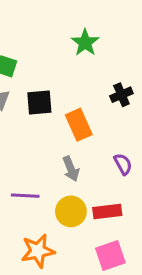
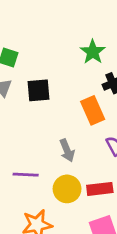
green star: (85, 43) -> (93, 52), moved
orange rectangle: (79, 125) -> (93, 110), moved

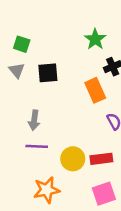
gray arrow: (67, 150) -> (34, 120), moved, turned 30

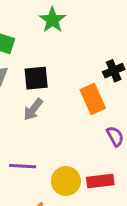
green star: (95, 39) -> (52, 20), moved
gray arrow: (34, 120) -> (33, 109), moved, turned 30

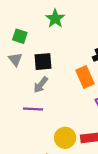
purple line: (23, 166) -> (33, 109), moved

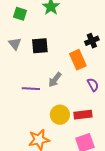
green square: (20, 36) -> (20, 14), moved
gray arrow: (41, 85) -> (55, 80), moved

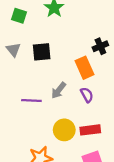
purple semicircle: (93, 85) -> (87, 95), moved

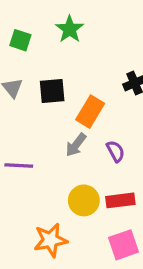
orange rectangle: (85, 68) -> (90, 112), moved, turned 55
purple line: (31, 101) -> (19, 166), moved

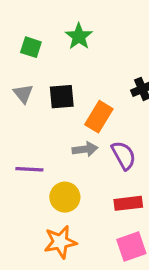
gray arrow: (76, 145) -> (85, 149), turned -135
purple semicircle: (116, 151) -> (124, 155), size x1.4
yellow circle: (84, 200) -> (65, 197), moved

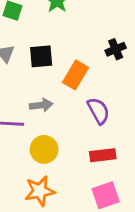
gray arrow: (85, 149) -> (41, 105), moved

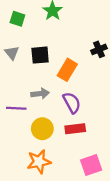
purple semicircle: (98, 111) -> (72, 103), moved
red rectangle: (103, 155) -> (75, 129), moved

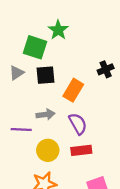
green square: (17, 19) -> (35, 47), moved, size x1.5
gray triangle: (12, 53) -> (17, 73), turned 35

